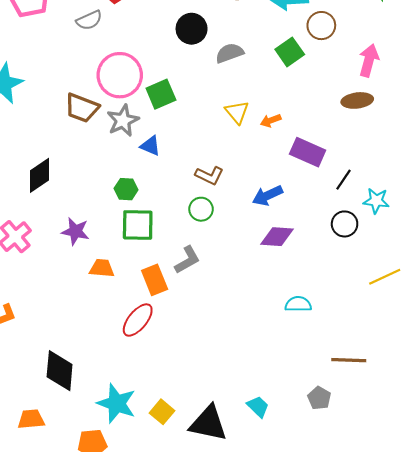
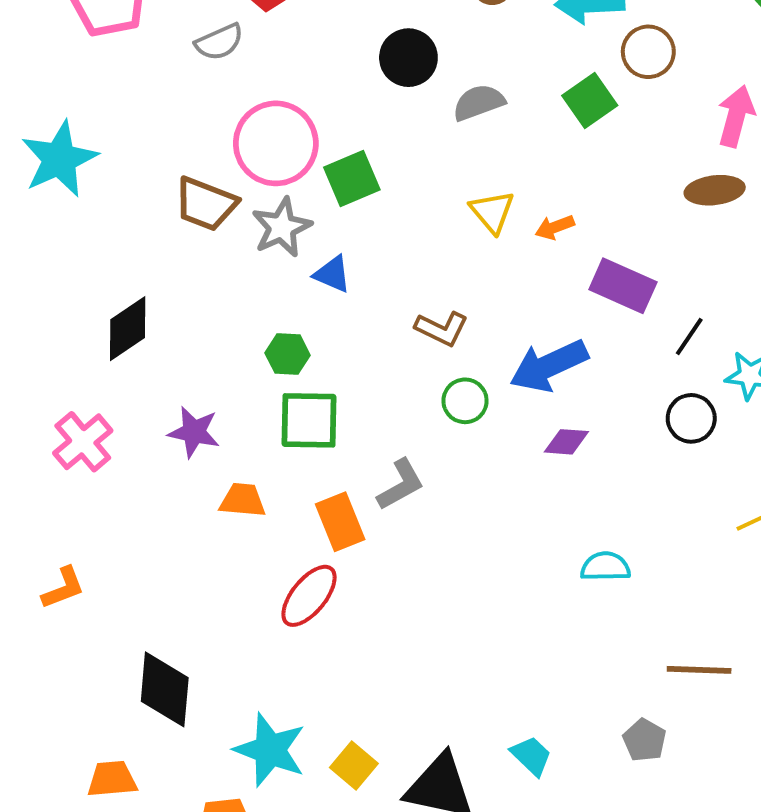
blue arrow: (268, 195) -> (549, 366), size x1.4
green circle: (201, 209) -> (465, 401), moved
purple diamond: (277, 237) -> (566, 442), size x0.7

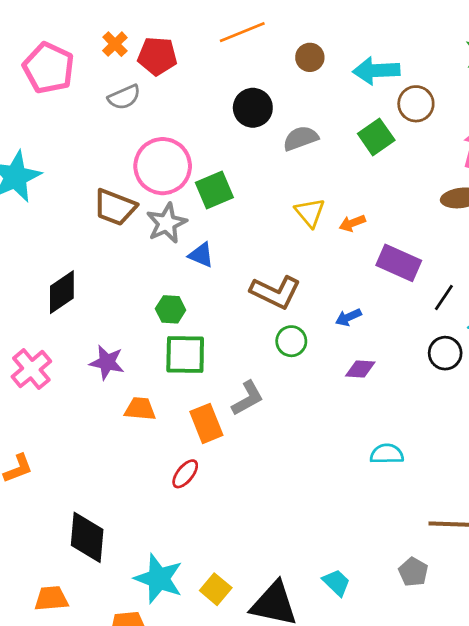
brown L-shape: (442, 329) -> (275, 292), size x1.4
blue arrow: (549, 366) -> (348, 317), size x0.5
red ellipse: (309, 596) -> (185, 474), size x0.7

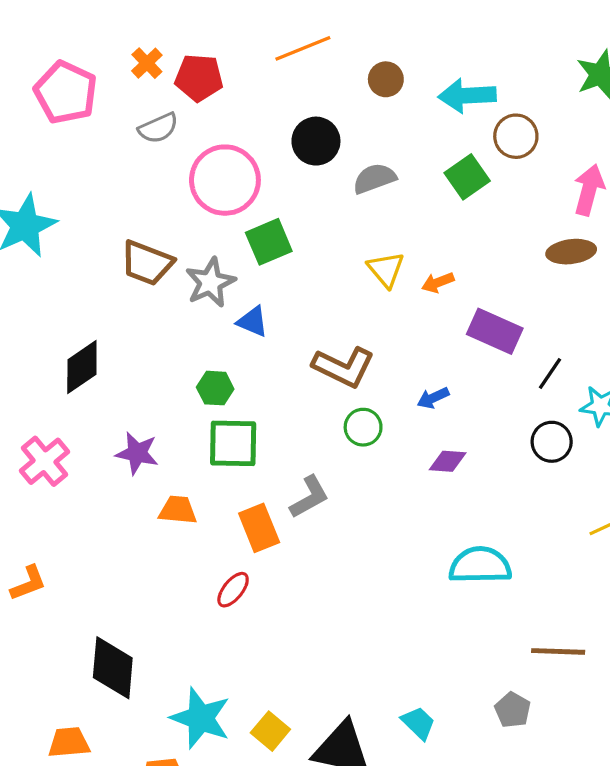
pink circle: (163, 166) -> (225, 180), moved
cyan semicircle: (387, 454) -> (480, 565), size x1.5

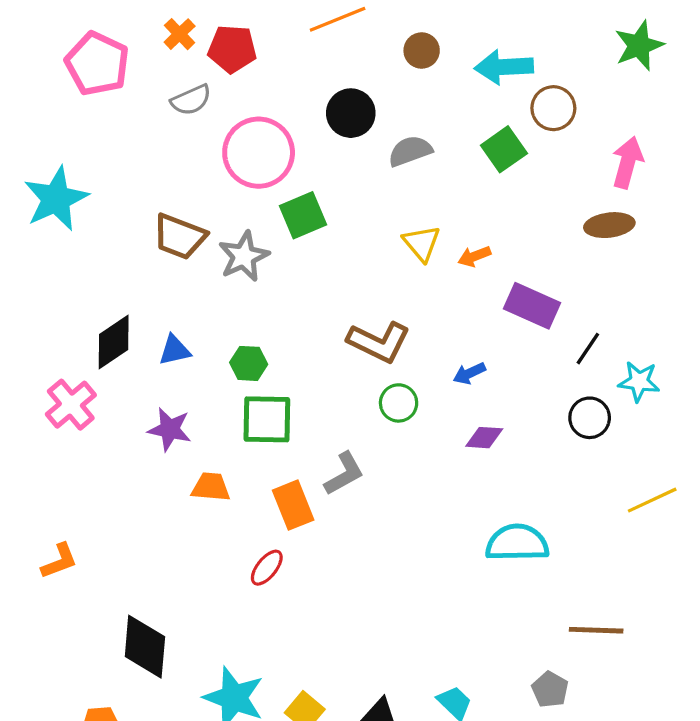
blue triangle: (253, 321) -> (175, 350), moved, turned -36
pink cross: (45, 461) -> (71, 405), moved

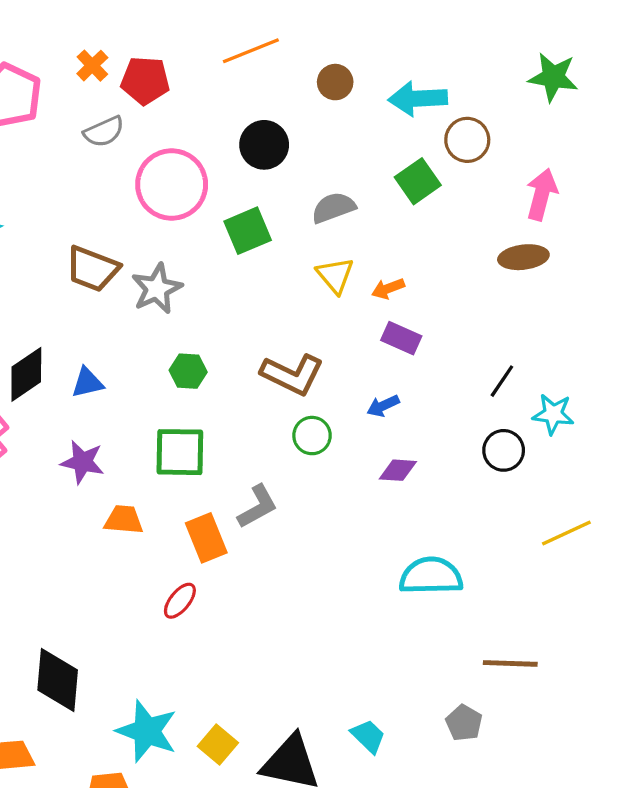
green star: (639, 46) -> (553, 77), turned 30
gray semicircle: (410, 151) -> (333, 208), moved
green square: (303, 215) -> (248, 231), moved
purple rectangle: (532, 306) -> (401, 338), moved, size x0.7
green hexagon: (249, 363) -> (188, 371), moved

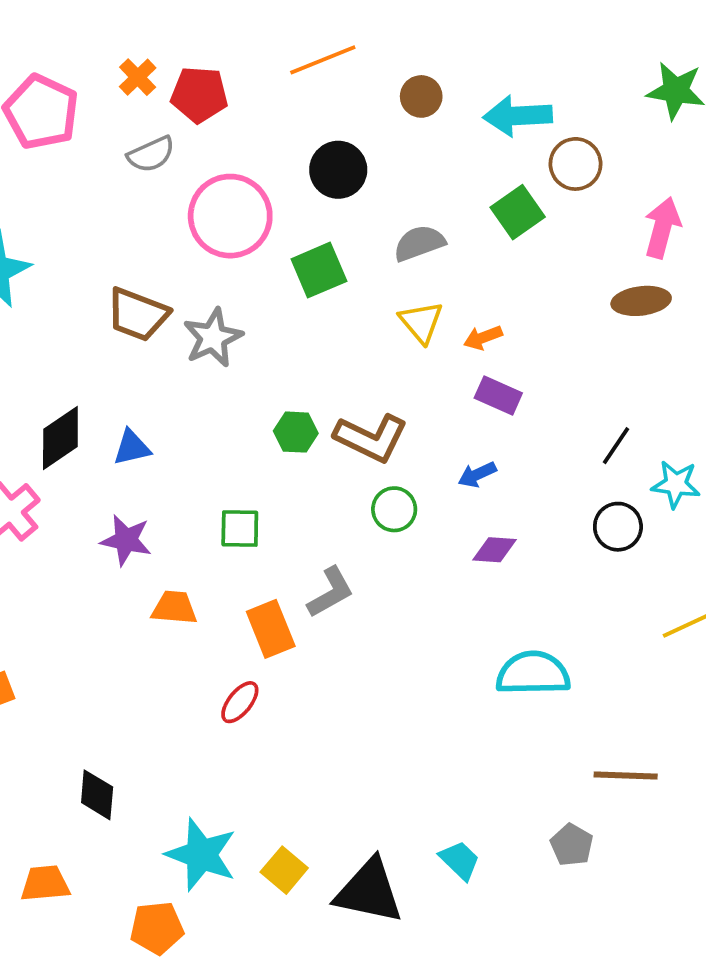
green hexagon: (188, 371) -> (296, 432), moved
green square: (180, 452) -> (240, 529), size x0.7
black diamond: (58, 680) -> (97, 795), size x0.7

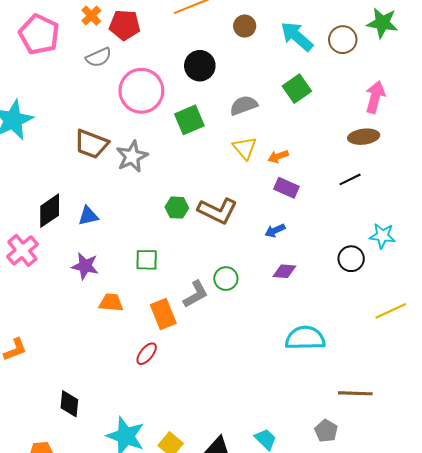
cyan arrow: (518, 116) -> (297, 36), turned 44
brown circle: (576, 164) -> (343, 40), moved
black line: (616, 446) -> (350, 179), moved, turned 30
green circle: (394, 509) -> (226, 279), moved

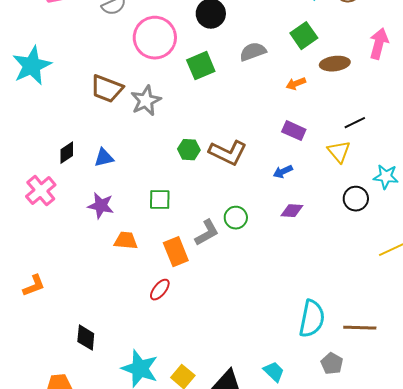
brown ellipse: (364, 137) -> (335, 64), moved
yellow triangle: (245, 148) -> (339, 152), moved
orange arrow: (278, 156) -> (296, 84), moved
black diamond: (50, 211) -> (67, 153), size x0.7
cyan semicircle: (305, 338) -> (312, 319), moved, turned 102

